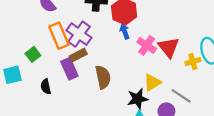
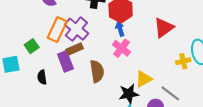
orange rectangle: (59, 36) -> (57, 30), turned 45
pink cross: (147, 45) -> (121, 48), moved
red triangle: (169, 47) -> (164, 28), moved, turned 30

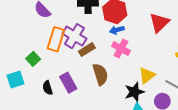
blue arrow: (120, 29) -> (117, 30), turned -80
brown rectangle: (75, 49) -> (87, 50), moved
purple rectangle: (65, 61) -> (68, 83), moved

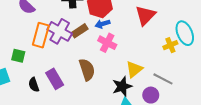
brown rectangle: (87, 50) -> (80, 31), moved
green square: (33, 59) -> (18, 56), turned -32

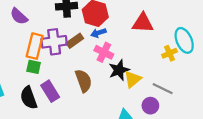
red triangle: (145, 15) -> (143, 23), turned 50
purple cross: (60, 31) -> (54, 42), turned -35
green square: (18, 56) -> (34, 67), moved
black semicircle: (34, 85) -> (29, 98), size x1.5
black star: (122, 86) -> (119, 70), moved

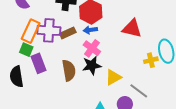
black star: (119, 70) -> (92, 65), moved
purple rectangle: (50, 91) -> (38, 63), moved

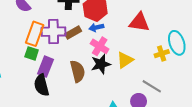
purple rectangle: (38, 63) -> (46, 67), turned 48
black semicircle: (17, 77) -> (41, 85), moved
yellow triangle: (113, 77) -> (125, 60), moved

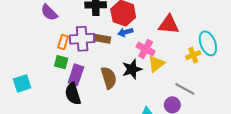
brown rectangle: (73, 33) -> (102, 39), turned 42
orange rectangle: (35, 34) -> (63, 42), size x0.6
pink cross: (100, 46) -> (146, 49), moved

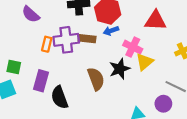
green square: (61, 62) -> (14, 67), moved
purple rectangle: (76, 75) -> (41, 81), moved

